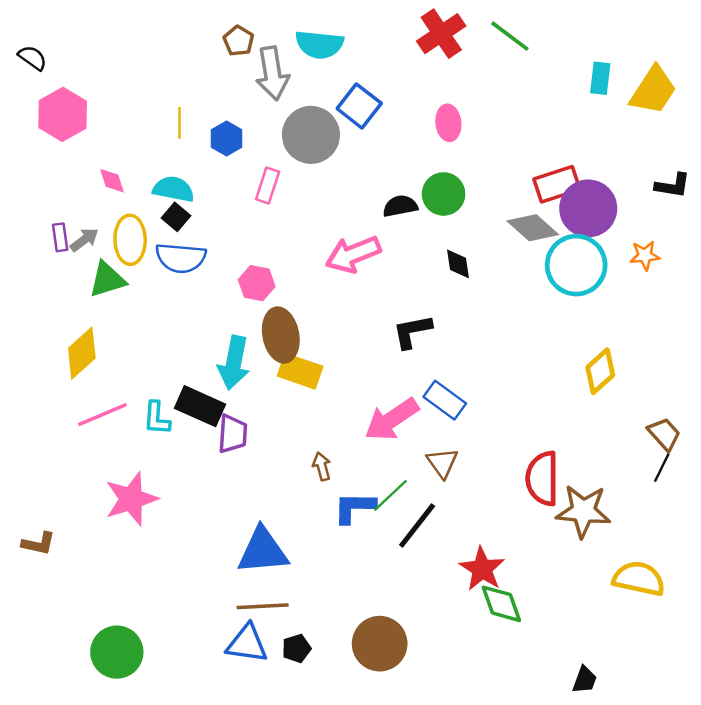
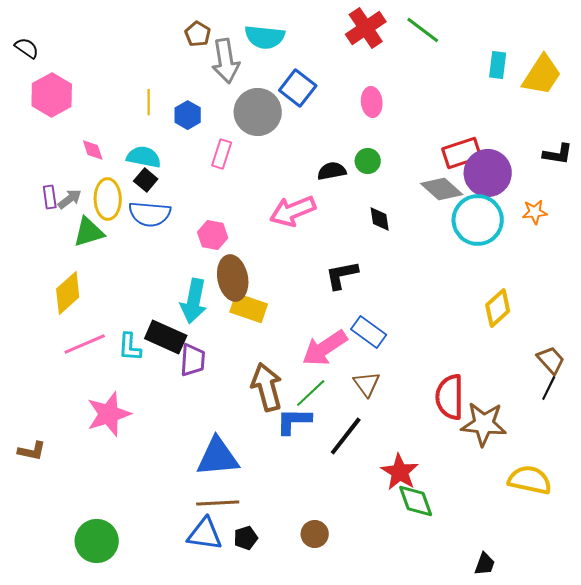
green circle: (444, 194) -> (368, 161), size x0.7
brown arrow: (322, 466) -> (267, 387), size x2.0
green line: (391, 495) -> (311, 393), moved
brown circle: (380, 644) -> (315, 534), size x0.6

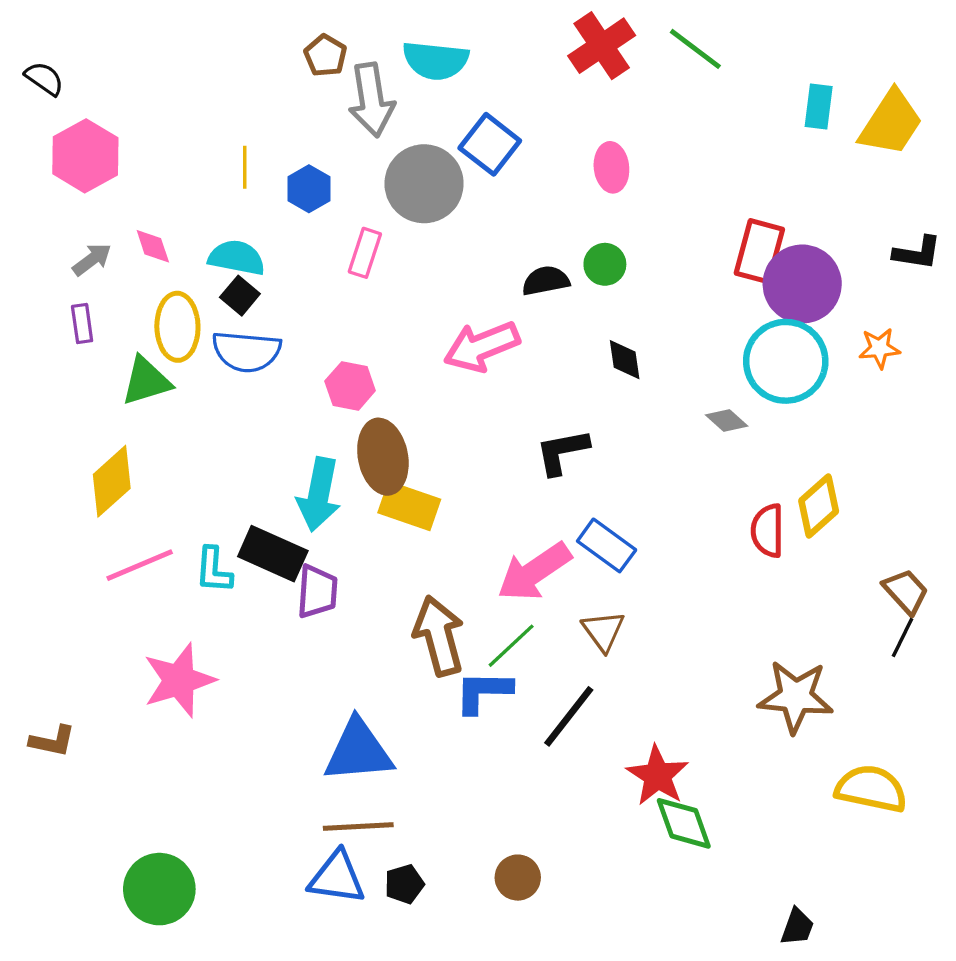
red rectangle: (462, 153) -> (759, 251), turned -57
gray diamond: (442, 189) -> (727, 420), moved, size x0.6
gray arrow: (70, 199) -> (92, 259), moved
red semicircle: (450, 397) -> (768, 531), moved, size x0.7

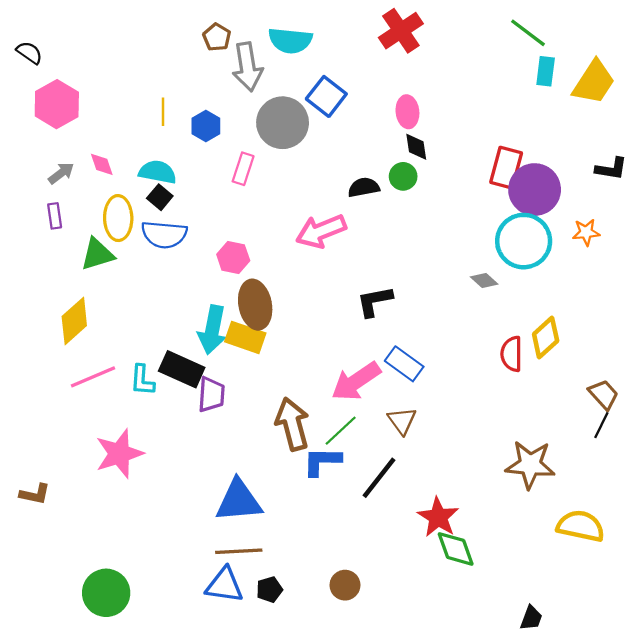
green line: (695, 49) -> (528, 33), moved
black diamond: (625, 360) -> (416, 147), moved
yellow rectangle: (409, 506) -> (245, 337), moved

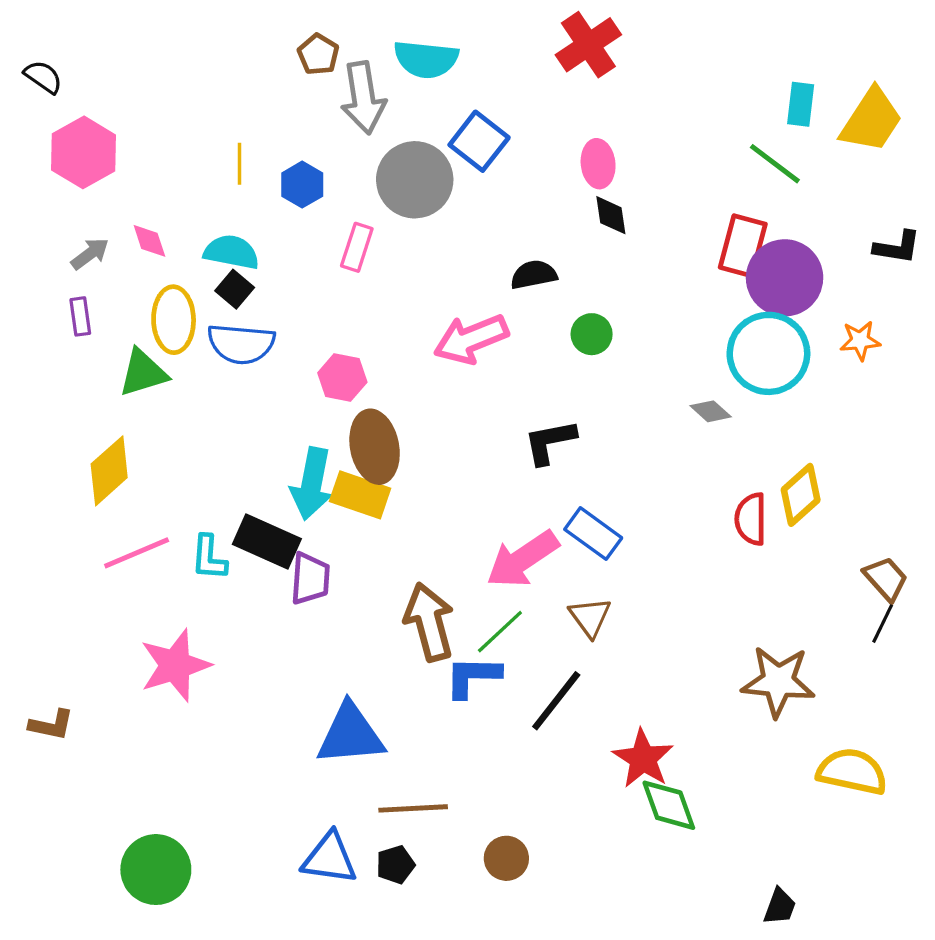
green line: (528, 33) -> (775, 164), moved
green circle: (403, 176) -> (592, 334), moved
brown line: (239, 551) -> (413, 808), moved

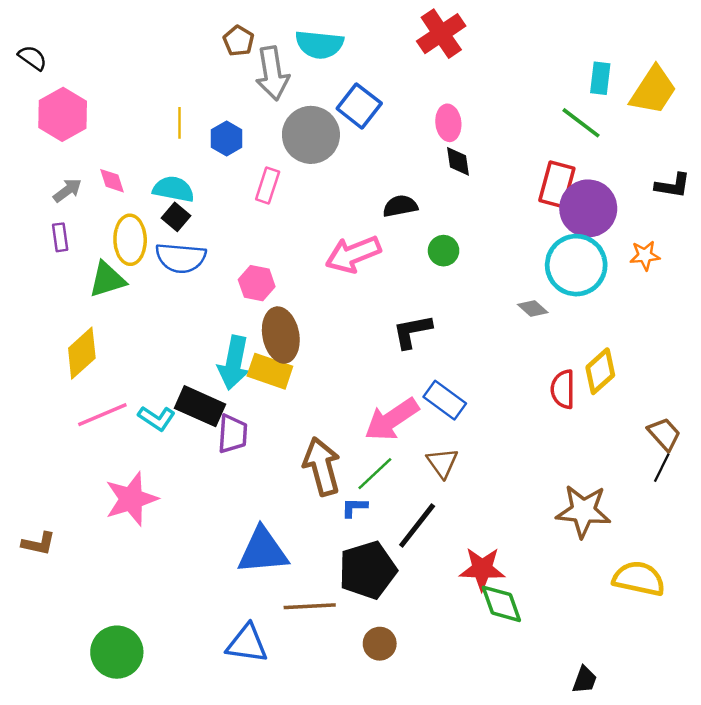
cyan L-shape: (209, 558) -> (157, 418), turned -60
blue L-shape: (473, 677) -> (354, 507), size x0.6
red star: (643, 759) -> (482, 569), turned -30
black pentagon: (395, 865) -> (368, 570), moved, size x2.0

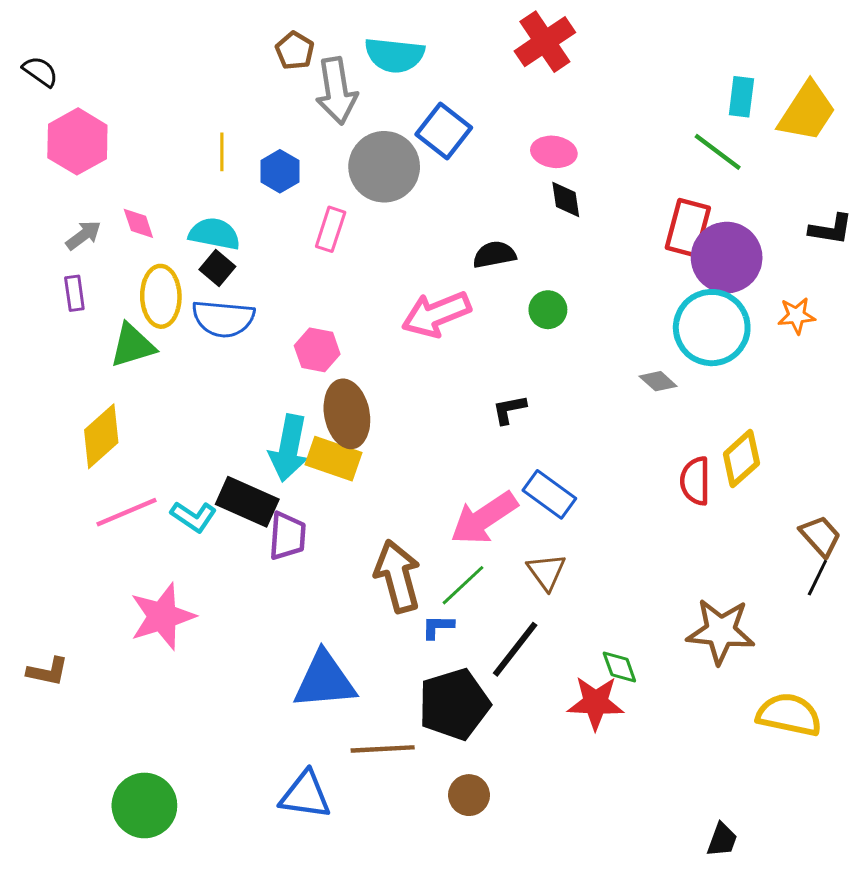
pink ellipse: (448, 123) -> (554, 152), turned -76
black L-shape: (412, 331) -> (509, 409), size x0.7
green diamond: (501, 604) -> (619, 667), moved, size x0.7

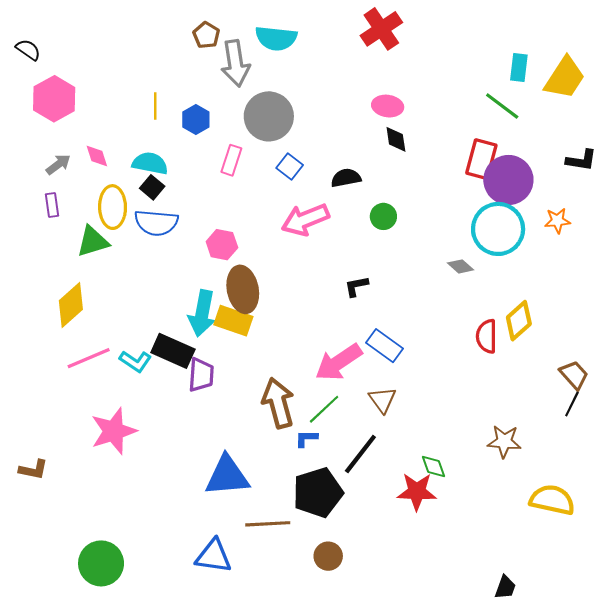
blue square: (444, 131) -> (290, 166), moved, size x0.7
brown star: (721, 631) -> (504, 442), size x0.7

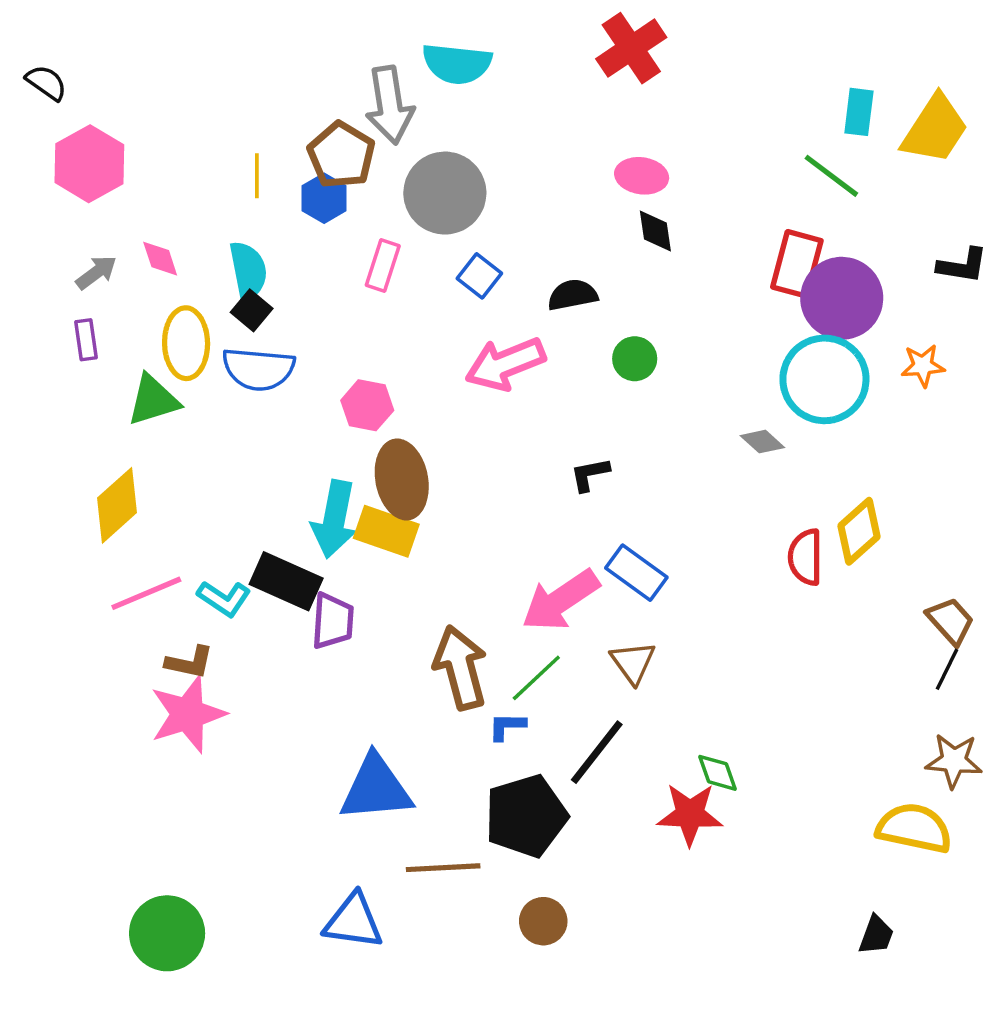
brown pentagon: (206, 35) -> (341, 155), moved, size x1.5
cyan semicircle: (150, 163) -> (248, 271), turned 68
brown star: (504, 442) -> (954, 761), moved
brown L-shape: (33, 470) -> (189, 662), moved
black trapezoid: (505, 587) -> (876, 935), moved

